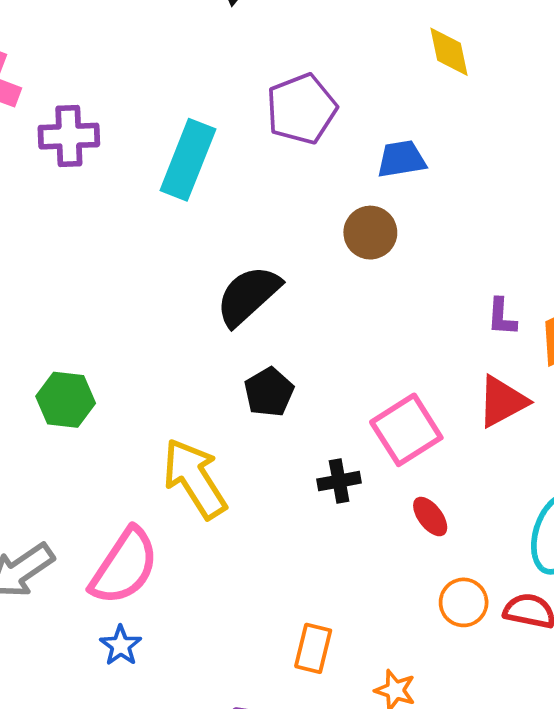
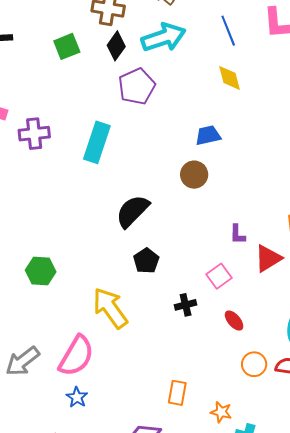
purple pentagon: (301, 109) -> (137, 86), moved
purple L-shape: (502, 317) -> (238, 234), moved
pink square: (406, 430) -> (219, 276), size x0.7

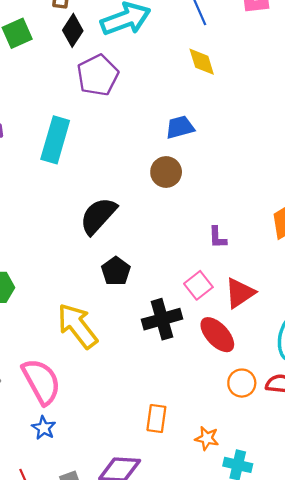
red triangle: (268, 258) -> (240, 293), moved
black cross: (186, 305) -> (162, 319), size x1.6
red ellipse: (234, 321) -> (217, 335), size x1.6
pink semicircle: (76, 356) -> (41, 381), turned -57

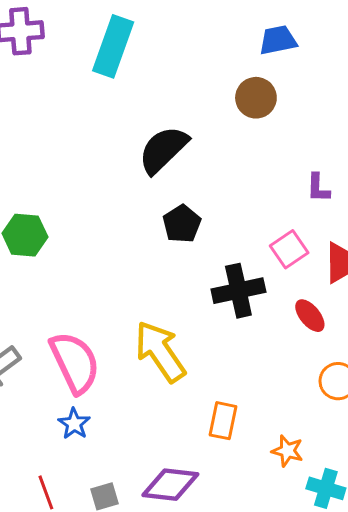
yellow arrow: (77, 326) -> (160, 352), moved
red ellipse: (217, 335) -> (310, 316), size x0.7

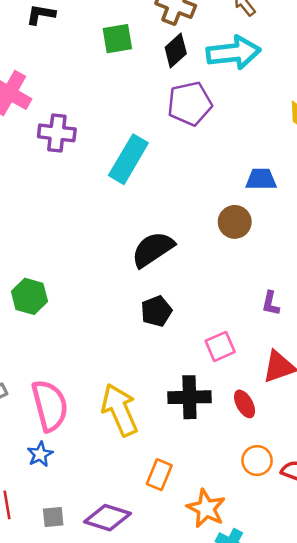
pink square: (289, 249) -> (220, 346), moved
black cross: (238, 291) -> (189, 397), moved
orange star: (287, 451) -> (206, 508), size x1.5

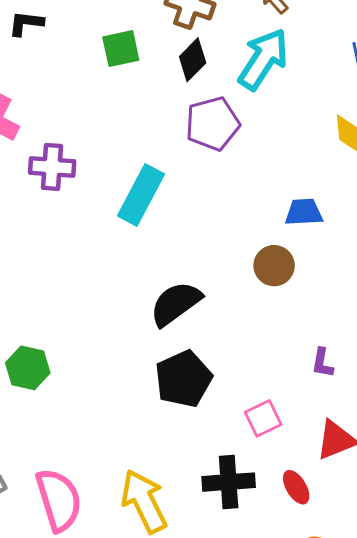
cyan arrow: (234, 53) -> (263, 59), turned -48
black pentagon: (156, 311) -> (183, 379), size x1.5

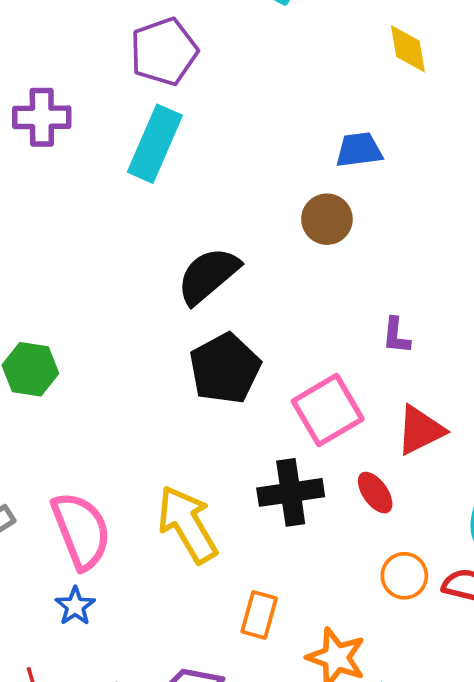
purple pentagon: (213, 124) -> (164, 52), moved
pink square: (263, 418) -> (328, 410), size x1.5

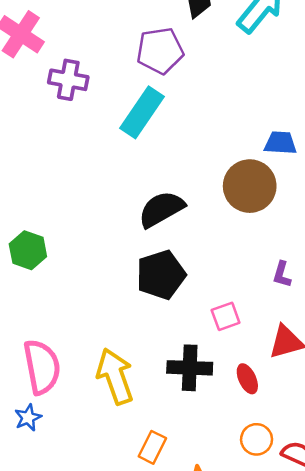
brown circle: (327, 219) -> (250, 186), size x1.5
pink square: (328, 410) -> (226, 316), size x0.6

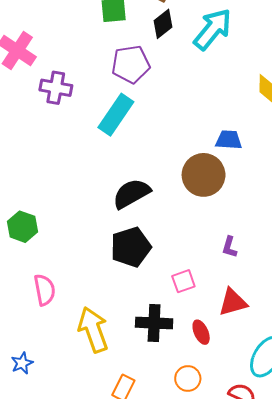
pink semicircle: (42, 367) -> (45, 290), moved, size x0.7
orange circle: (257, 439) -> (188, 378), moved

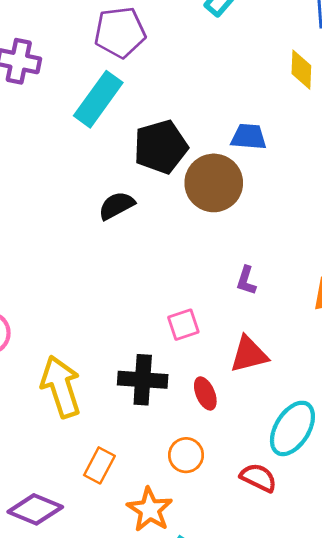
black semicircle: (131, 194) -> (117, 206), size x0.7
black pentagon: (131, 247) -> (161, 147), moved

